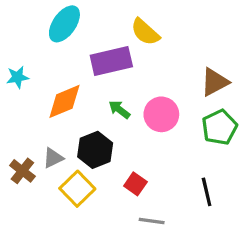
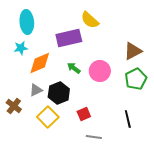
cyan ellipse: (64, 24) -> (27, 22), moved, turned -40
cyan star: (18, 77) -> (21, 48), moved
gray triangle: (53, 158) -> (36, 90), moved
red square: (135, 184) -> (84, 114), turned 32

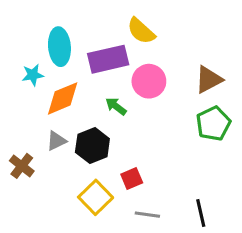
cyan ellipse: (27, 22) -> (59, 47), moved
pink circle: (100, 71) -> (149, 81), moved
yellow square: (48, 117) -> (96, 197), moved
black line: (128, 119) -> (201, 213), moved

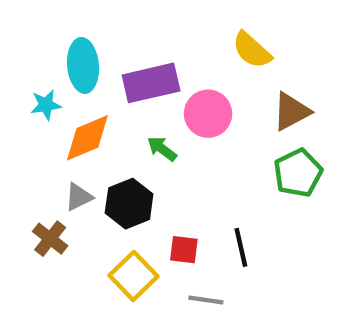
yellow semicircle: (141, 31) -> (252, 50), moved
brown cross: (22, 166) -> (50, 239), moved
red square: (132, 179) -> (184, 250), turned 30
black line: (201, 213) -> (241, 247), moved

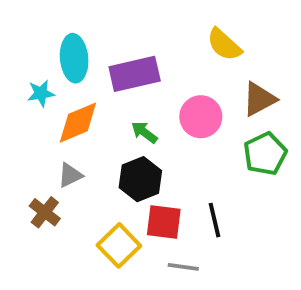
pink circle: (208, 114) -> (201, 117), moved
black hexagon: (129, 204) -> (140, 179), moved
red square: (184, 250) -> (164, 222), size x1.4

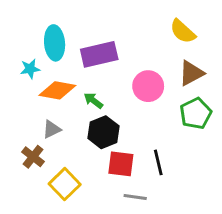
yellow semicircle: (224, 45) -> (183, 31), moved
orange diamond: (78, 123) -> (57, 90), turned 33
green arrow: (144, 132) -> (93, 101), moved
yellow square: (119, 245) -> (65, 184), moved

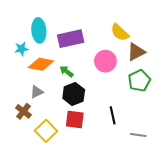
yellow semicircle: (183, 31) -> (120, 32), moved
red square: (121, 164) -> (75, 120), moved
gray line: (135, 197) -> (138, 135), moved

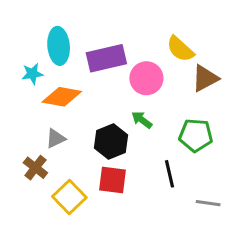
pink circle: (105, 61) -> (146, 78), moved
green arrow: (66, 71) -> (142, 120), moved
green pentagon: (139, 81) -> (196, 135), moved, turned 30

